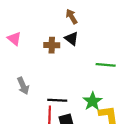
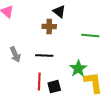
brown cross: (52, 45) -> (49, 26), moved
black line: (57, 100) -> (44, 56), moved

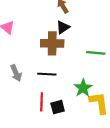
black triangle: (59, 12) -> (63, 27), turned 48
brown cross: (49, 26) -> (52, 43), size x1.5

